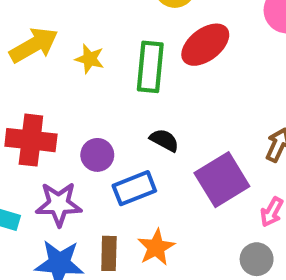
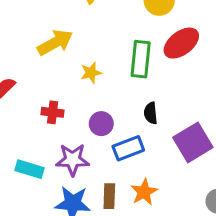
yellow star: (90, 59) -> (91, 73), moved, turned -30
red cross: (31, 140) -> (53, 112), size x0.6
black semicircle: (164, 140) -> (151, 113), turned -125

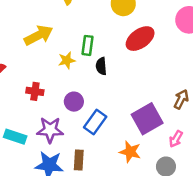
green rectangle: (141, 59) -> (88, 45), moved, size x0.7
black semicircle: (151, 113) -> (101, 66), moved
blue rectangle: (128, 148) -> (95, 122), turned -35
orange star: (144, 192) -> (130, 152), moved, turned -30

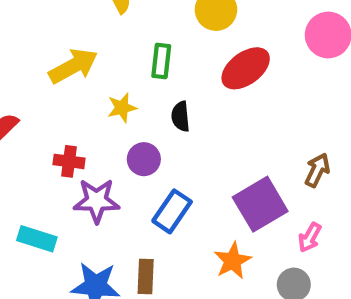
green rectangle: (88, 45) -> (161, 61), moved
purple circle: (74, 102) -> (144, 159), moved
purple star: (50, 130) -> (97, 201), moved
orange star: (130, 152) -> (233, 261), turned 30

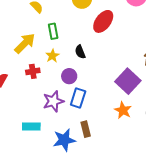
green rectangle: (161, 61) -> (53, 31), moved
red cross: (69, 161) -> (33, 71), moved
blue rectangle: (172, 211) -> (78, 98), moved

